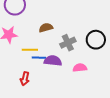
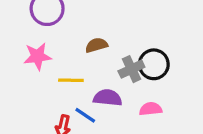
black circle: (96, 40) -> (154, 64), moved
blue line: (39, 58) -> (85, 115), moved, turned 32

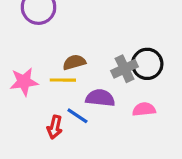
brown semicircle: (96, 45) -> (74, 62), moved
pink star: (38, 56) -> (24, 82), moved

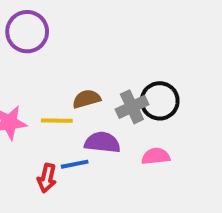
brown semicircle: (74, 62) -> (86, 99), moved
blue line: (77, 116) -> (75, 164), turned -45

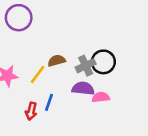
yellow line: (57, 121) -> (38, 75), turned -54
purple semicircle: (102, 142) -> (83, 88), moved
blue line: (75, 164) -> (49, 102), turned -60

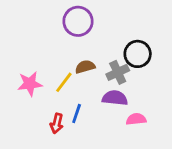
purple circle: (19, 18) -> (78, 21), moved
black circle: (103, 62) -> (138, 54), moved
pink semicircle: (101, 97) -> (136, 119), moved

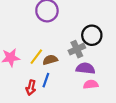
brown semicircle: (85, 67) -> (50, 60), moved
purple semicircle: (115, 98) -> (85, 68), moved

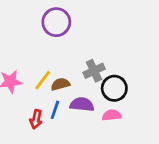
black circle: (92, 35) -> (114, 88), moved
purple semicircle: (85, 68) -> (82, 104), moved

